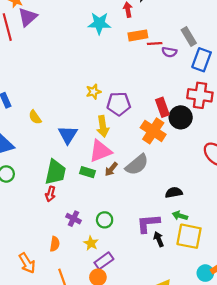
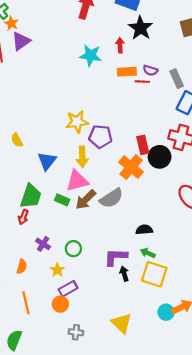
purple semicircle: (169, 52) -> (150, 70), moved
yellow star: (93, 92) -> (77, 122), size x1.5
brown arrow: (111, 169) -> (86, 200), size x1.5

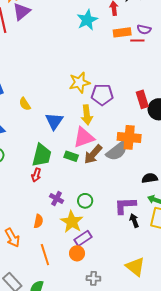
cyan star: (90, 55) -> (87, 20), turned -30
orange cross: (131, 167) -> (129, 137), moved, turned -30
yellow star: (57, 270) -> (72, 222), size x1.6

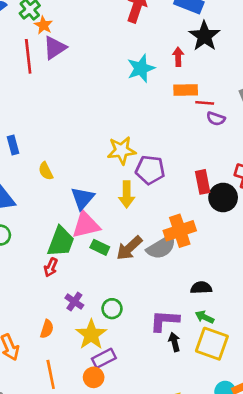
purple semicircle: (144, 30) -> (216, 119), moved
pink triangle: (84, 137) -> (86, 225), moved
orange cross: (129, 137) -> (180, 231), turned -30

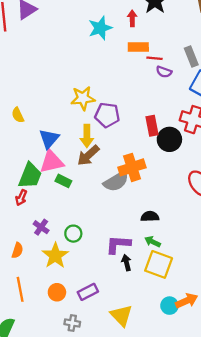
brown arrow: (129, 248) -> (88, 155), moved
purple rectangle: (104, 358) -> (88, 292), moved

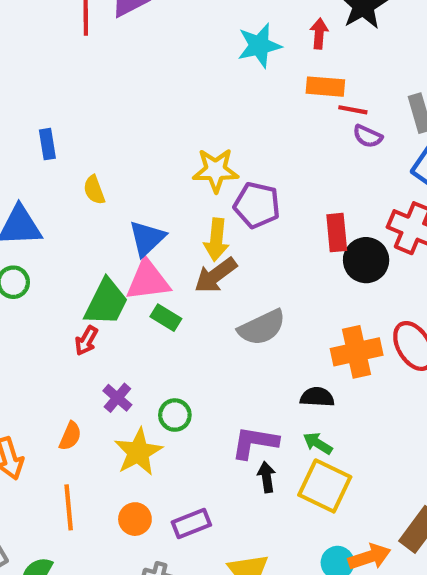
orange cross: (132, 167) -> (357, 352), moved

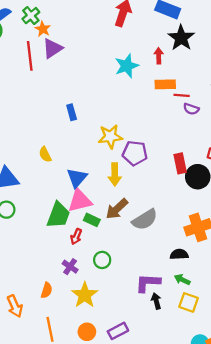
blue rectangle: (47, 144) -> (72, 112), moved
brown arrow: (216, 275) -> (117, 209), moved
red arrow: (86, 341) -> (76, 237), moved
green circle: (175, 415) -> (102, 260), moved
yellow square: (325, 486) -> (189, 302), size x0.7

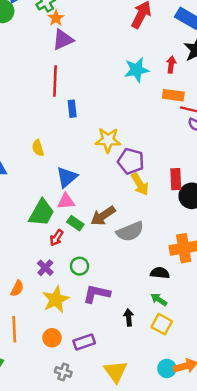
red line: (30, 56) -> (55, 81), moved
yellow arrow: (115, 174) -> (140, 184), moved, turned -40
pink triangle: (80, 201) -> (66, 201), size x0.7
purple L-shape: (148, 283) -> (97, 294), moved

